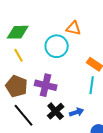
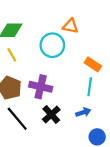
blue arrow: (77, 112) -> (83, 112), moved

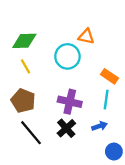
purple cross: (41, 87) -> (70, 102), moved

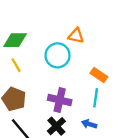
blue arrow: (100, 126) -> (89, 124), turned -144

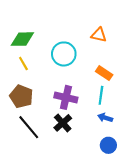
orange triangle: (76, 36) -> (99, 35), moved
blue arrow: (89, 124) -> (105, 118), moved

